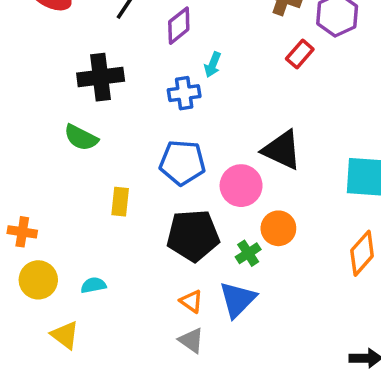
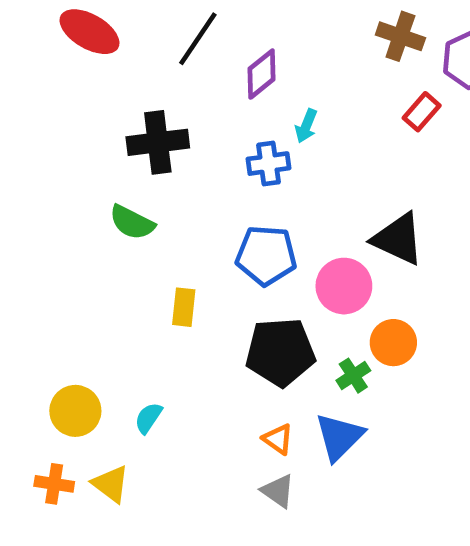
orange cross: (22, 232) -> (54, 484), moved
cyan semicircle: (93, 285) -> (148, 418), turned -45

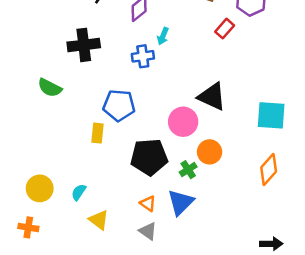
green semicircle: (132, 222) -> (50, 88), moved
blue pentagon: (266, 255) -> (119, 105), moved
yellow triangle: (111, 484) -> (99, 220), moved

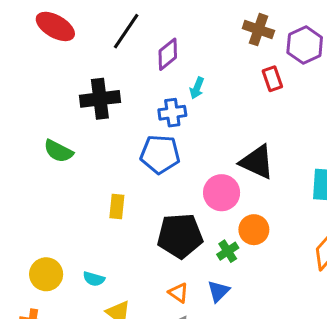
red rectangle: (225, 29) -> (272, 79), turned -60
blue pentagon: (119, 105) -> (160, 154), moved
cyan semicircle: (79, 192) -> (94, 279), turned -108
blue triangle: (181, 202) -> (218, 291), size x0.7

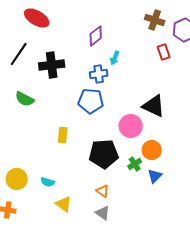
red ellipse: (55, 26) -> (37, 18), moved
black line: (126, 31) -> (19, 54), moved
blue triangle: (218, 291) -> (155, 176), moved

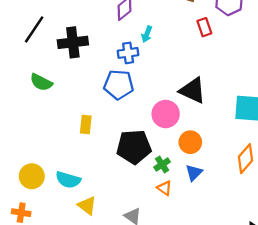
green cross: (135, 164) -> (162, 164), moved
cyan semicircle: (48, 182) -> (68, 180), size x1.5
orange triangle: (103, 191) -> (164, 188), moved

